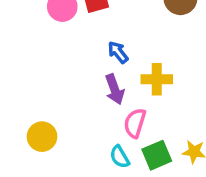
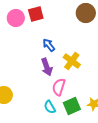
yellow cross: (157, 79) -> (72, 61), turned 36

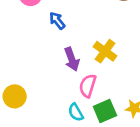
blue arrow: (49, 45) -> (57, 21), moved

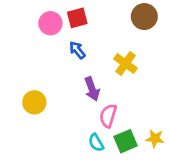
yellow cross: (105, 51) -> (126, 63), moved
yellow circle: (15, 96) -> (34, 102), moved

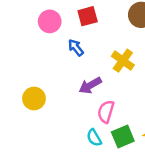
red square: (77, 18) -> (88, 16), moved
purple arrow: (92, 89) -> (90, 85), turned 80

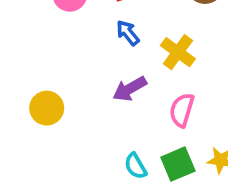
blue arrow: (76, 48) -> (128, 33), moved
pink semicircle: (106, 112) -> (182, 110), moved

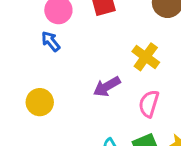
blue arrow: (128, 33) -> (51, 41), moved

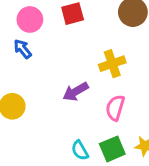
yellow cross: (146, 57) -> (112, 64), turned 35

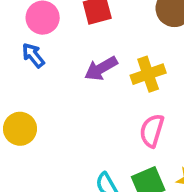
purple arrow: (76, 92) -> (101, 68), moved

